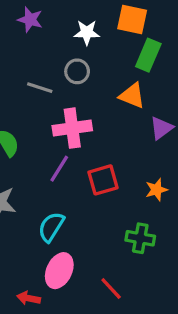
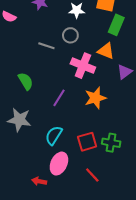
pink cross: (72, 128) -> (83, 66), moved, turned 30
red square: (103, 180) -> (87, 142), moved
orange star: (156, 190) -> (95, 98), moved, size x1.5

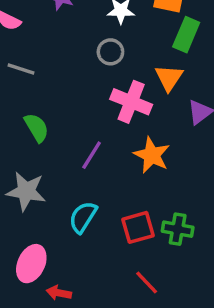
gray line: (46, 46) -> (21, 69), moved
orange triangle: (106, 51) -> (169, 78), turned 42
orange star: (95, 98) -> (152, 155), turned -30
pink ellipse: (59, 164) -> (31, 264), moved

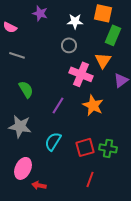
red line: (147, 283) -> (90, 179), turned 63

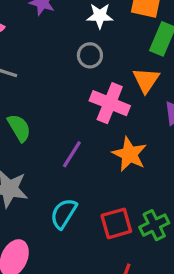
green cross: (108, 148) -> (154, 225), turned -36

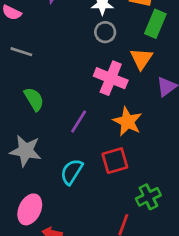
gray circle: (90, 55) -> (105, 32), moved
red square: (116, 223) -> (115, 161), moved
green cross: (154, 225) -> (148, 197), moved

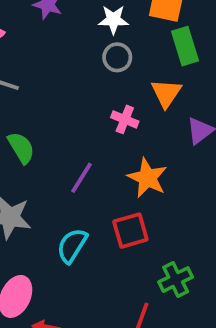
green rectangle: (155, 24) -> (185, 46), turned -40
pink cross: (111, 78) -> (125, 119), size x0.6

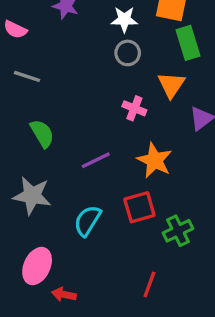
purple line: (81, 178) -> (96, 160), turned 32
green cross: (176, 280) -> (178, 231), moved

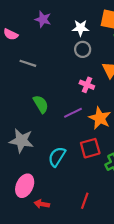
gray line: (27, 76) -> (28, 63), moved
green semicircle: (42, 133) -> (41, 104), moved
purple line: (96, 160) -> (73, 113), moved
red line: (149, 284) -> (85, 201), moved

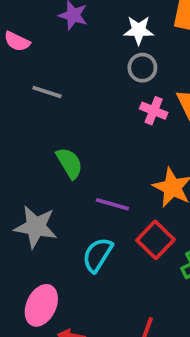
pink cross: (87, 85) -> (154, 111), moved
purple line: (73, 113) -> (112, 204), moved, turned 42
red square: (90, 148) -> (155, 240), turned -30

